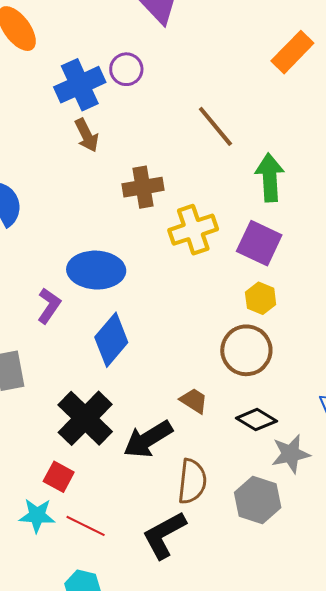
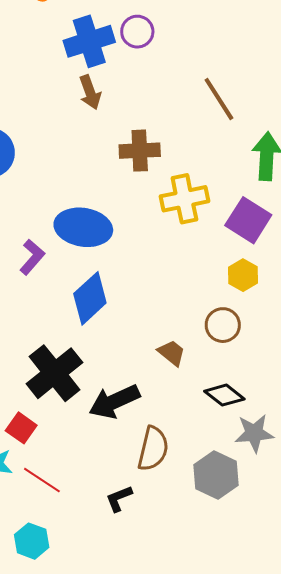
brown circle: (246, 350) -> (223, 325), size x0.7
brown trapezoid: (194, 401) -> (172, 353), moved
black L-shape: (164, 535) -> (119, 498), size x0.6

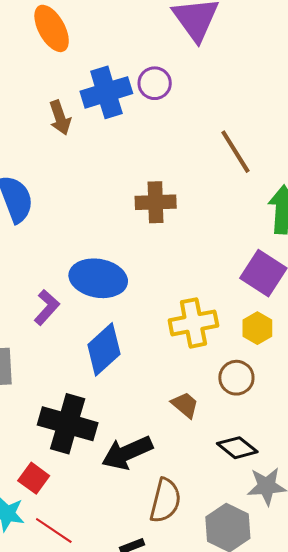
brown arrow: (90, 92) -> (60, 118), moved
yellow cross: (184, 199) -> (193, 323), moved
black cross: (55, 373) -> (68, 424), turned -36

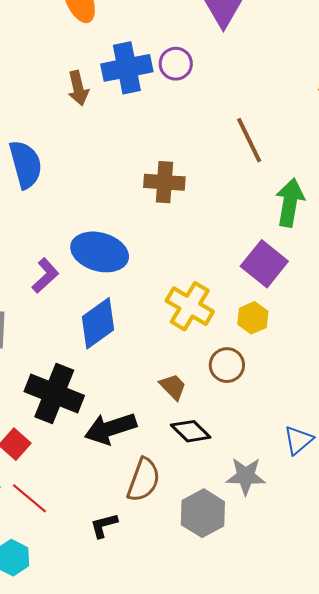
yellow cross: (193, 323) -> (190, 306), turned 36
black diamond: (237, 448) -> (191, 431), moved

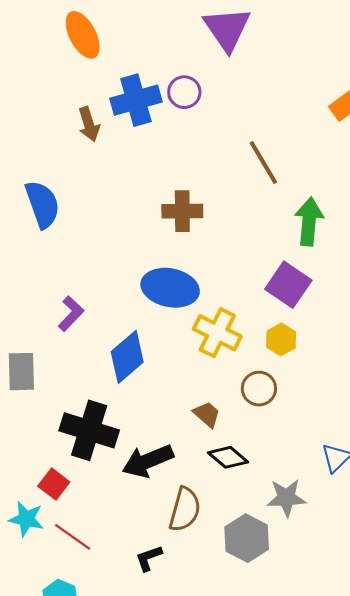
blue ellipse: (100, 252) -> (170, 288), moved

